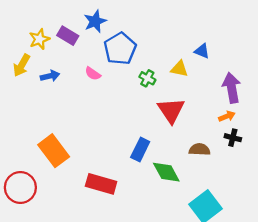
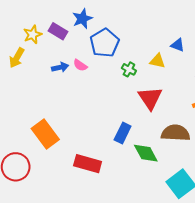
blue arrow: (50, 76) -> (60, 67), moved
brown semicircle: (200, 150) -> (175, 133), size x1.5

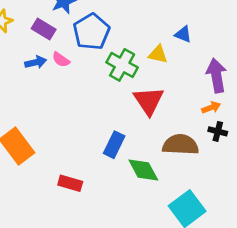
purple rectangle: (58, 31) -> (44, 29), moved
green cross: (129, 69) -> (122, 65), size x1.6
red rectangle: (88, 164) -> (70, 183), size x0.7

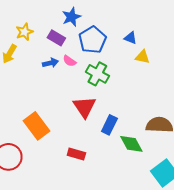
blue triangle: (183, 34) -> (130, 38), moved
green cross: (122, 65) -> (97, 74), moved
red triangle: (149, 101) -> (84, 107), moved

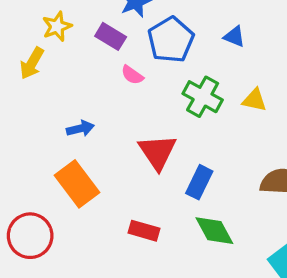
yellow triangle: (142, 57) -> (255, 100), moved
blue arrow: (50, 63) -> (80, 129), moved
green cross: (97, 74) -> (203, 97), moved
green diamond: (131, 144) -> (214, 231), moved

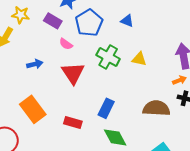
yellow star: (57, 26) -> (21, 15), turned 30
blue arrow: (80, 129) -> (35, 64), moved
red triangle: (157, 152) -> (73, 73), moved
red rectangle: (144, 231) -> (73, 122), moved

